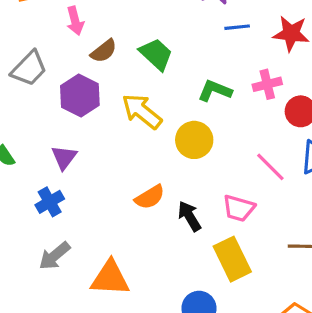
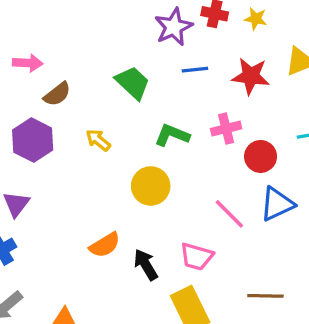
pink arrow: (75, 21) -> (28, 63), turned -72
green trapezoid: (156, 54) -> (133, 83), moved
yellow arrow: (142, 111) -> (98, 140), moved, size x0.6

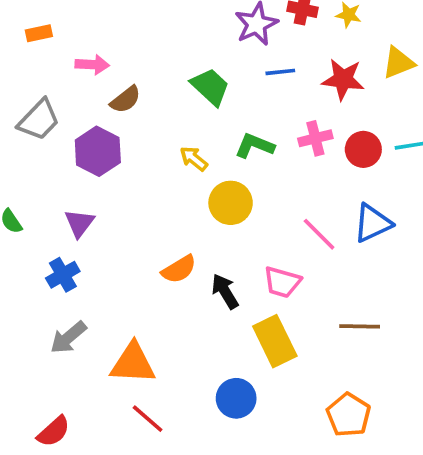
yellow arrow: (98, 140) -> (194, 159), moved
red circle: (261, 156) -> (363, 149), moved

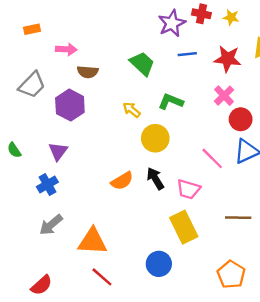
brown semicircle: (125, 100) -> (88, 72), turned 42
pink cross: (315, 138) -> (224, 96), moved, turned -30
red circle: (363, 149) -> (241, 119), moved
black arrow: (225, 291) -> (155, 179), moved

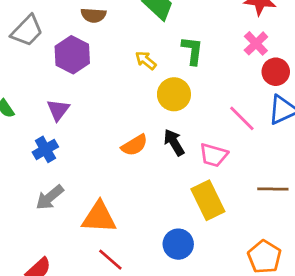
green L-shape: (171, 101) -> (192, 51), turned 75

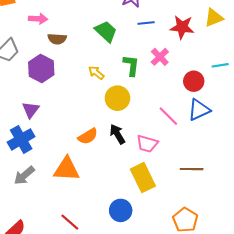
pink cross: (256, 43) -> (160, 57), moved
blue cross: (45, 149) -> (21, 139), size x1.4
orange triangle: (99, 217) -> (67, 169), moved

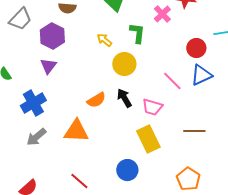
pink cross: (160, 57) -> (162, 14), moved
purple triangle: (31, 110) -> (48, 66), moved

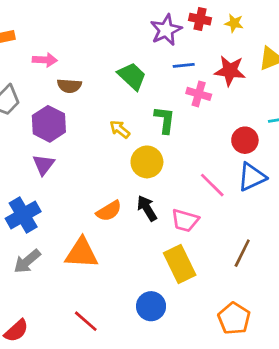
pink cross: (162, 14) -> (199, 94), turned -30
brown line: (194, 131) -> (242, 253), turned -65

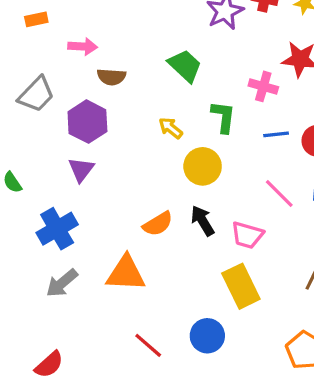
blue line: (184, 65) -> (276, 134), moved
red line: (86, 321) -> (148, 345), moved

